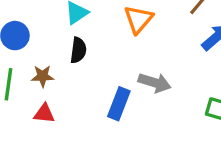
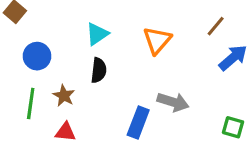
brown star: (43, 76) -> (64, 96), turned 30

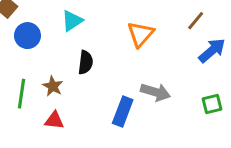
cyan triangle: (97, 34) -> (72, 21), moved
blue circle: (37, 56) -> (27, 36), moved
green square: (233, 127) -> (212, 104), moved, turned -30

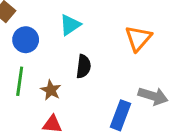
green line: (22, 94) -> (20, 81), moved

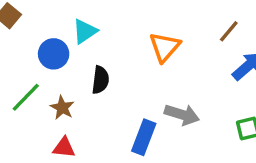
blue circle: (26, 40) -> (54, 54), moved
green line: (20, 81) -> (26, 97), turned 36

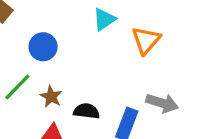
cyan triangle: (85, 31) -> (104, 19), moved
black semicircle: (100, 80) -> (86, 111), moved, turned -90

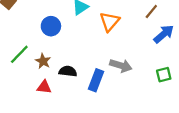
blue circle: (43, 47) -> (51, 26), moved

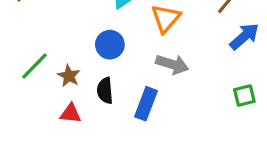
blue circle: (51, 26) -> (110, 45), moved
gray arrow: (121, 66) -> (172, 64), moved
black semicircle: (68, 71) -> (105, 91), turned -102

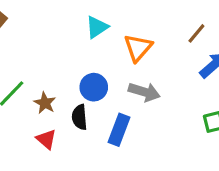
blue circle: (110, 45) -> (94, 87), moved
red triangle: (71, 114) -> (46, 139), turned 35

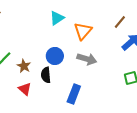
blue rectangle: (119, 130) -> (74, 94), moved

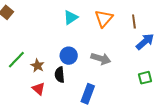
brown line: (120, 22) -> (134, 21), turned -48
orange triangle: (83, 31) -> (104, 18), moved

